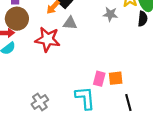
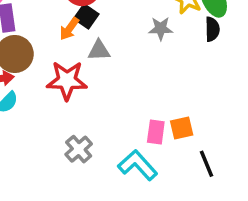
cyan L-shape: (85, 98) -> (138, 165), turned -30
gray cross: (40, 102) -> (79, 149), moved

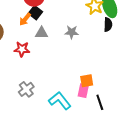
gray star: (161, 29) -> (72, 32), moved
red star: (67, 80) -> (22, 49), size x0.7
pink rectangle: (156, 132) -> (83, 91), moved

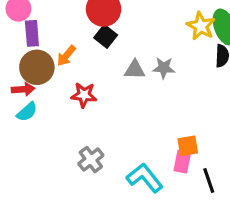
orange arrow: (25, 19) -> (66, 56), moved
gray triangle: (42, 33) -> (135, 70), moved

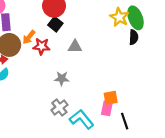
gray star: (164, 68) -> (62, 78), moved
red star: (84, 95) -> (41, 46), moved
gray cross: (91, 160) -> (59, 107), moved

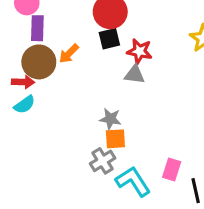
black square: (55, 24) -> (109, 39), turned 32
red star: (41, 46) -> (140, 51), moved
orange square: (111, 98) -> (115, 139), moved

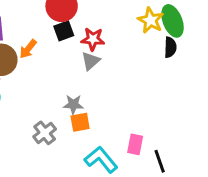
gray triangle: (134, 74) -> (91, 61), turned -42
gray cross: (103, 161) -> (45, 133), moved

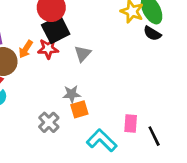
black square: (64, 31) -> (56, 30), size x1.5
red star: (93, 39) -> (48, 49), moved
black semicircle: (170, 47) -> (152, 33), turned 126

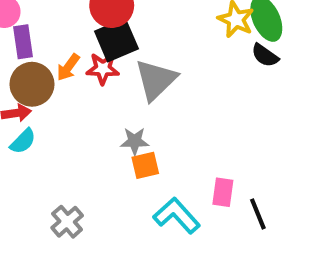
gray triangle: (83, 54) -> (156, 80), size x1.6
gray cross: (49, 122) -> (67, 222), moved

